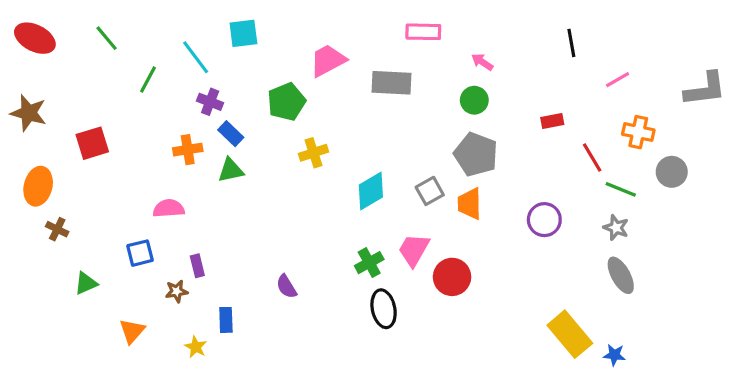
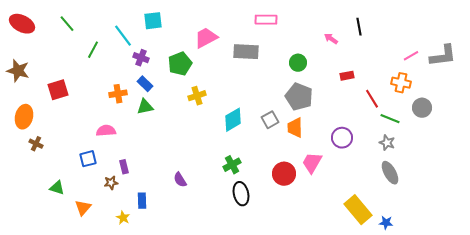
pink arrow: (482, 62) -> (331, 39), moved
pink line: (618, 80) -> (411, 56), moved
purple cross: (210, 102) -> (141, 58), moved
pink trapezoid: (414, 250) -> (312, 163), moved
green triangle: (86, 283) -> (57, 188), moved, turned 42

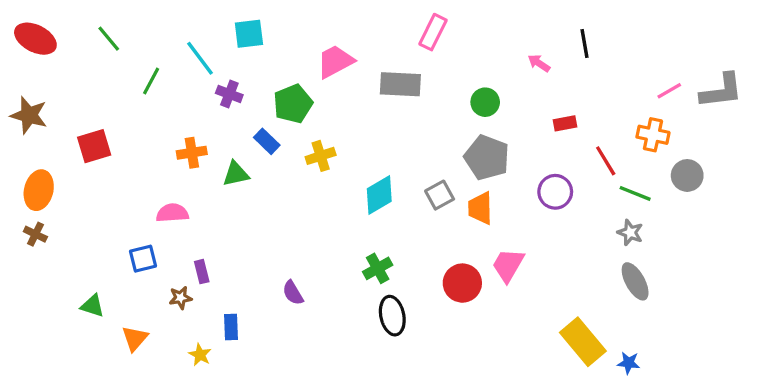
pink rectangle: (266, 20) -> (433, 32), turned -65
blue rectangle: (145, 84) -> (267, 141), moved
purple circle: (342, 138) -> (555, 192), moved
brown cross: (36, 144) -> (35, 234), moved

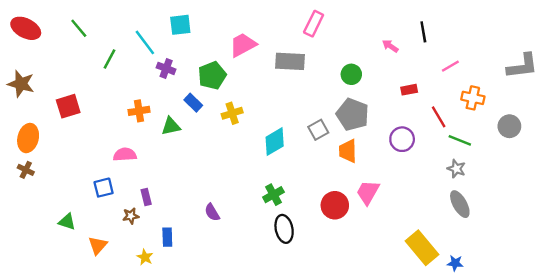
pink line: (669, 91) -> (450, 66), moved
gray circle: (687, 175) -> (509, 126), moved
gray square: (440, 195) -> (318, 130), moved

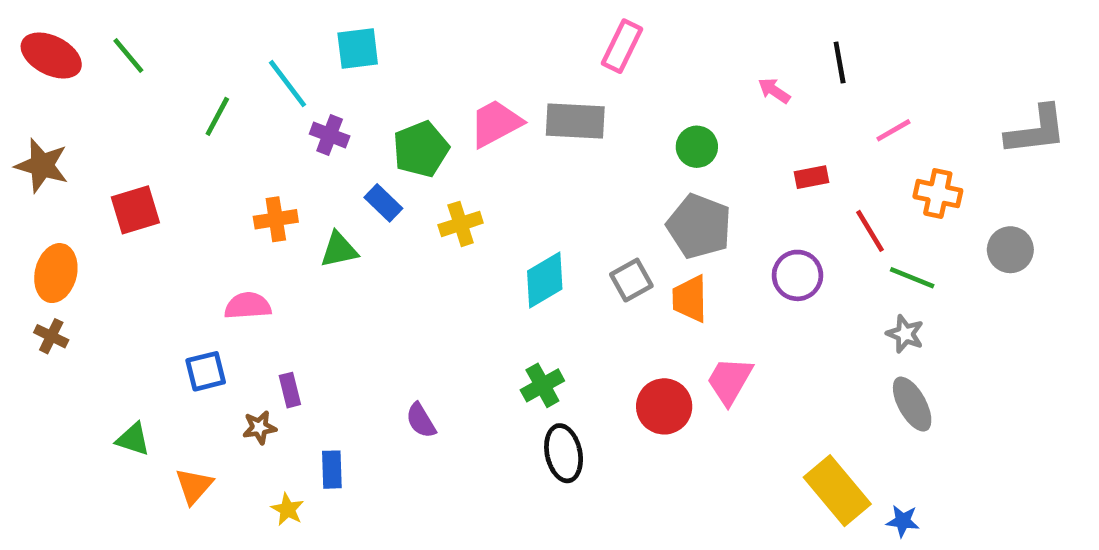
green line: (79, 28) -> (128, 55), moved
pink trapezoid: (243, 45) -> (496, 123), moved
gray square: (318, 130) -> (631, 280), moved

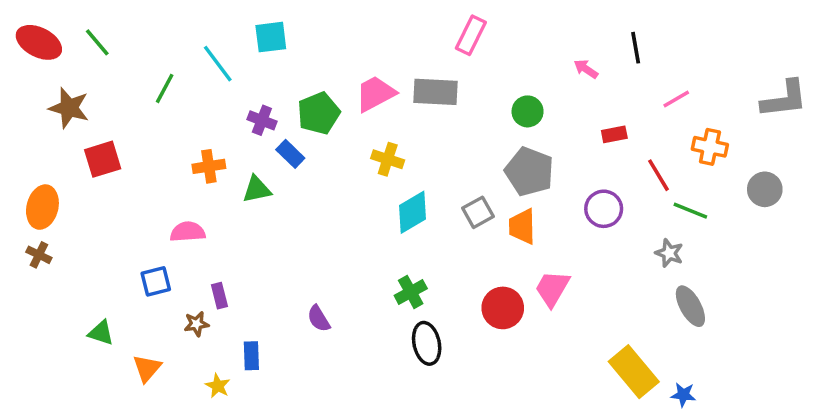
purple cross: (330, 135) -> (262, 120), moved
brown star: (42, 165) -> (69, 108), moved
yellow cross: (461, 224) -> (388, 159), moved, turned 36
gray star: (905, 334) -> (669, 253), moved

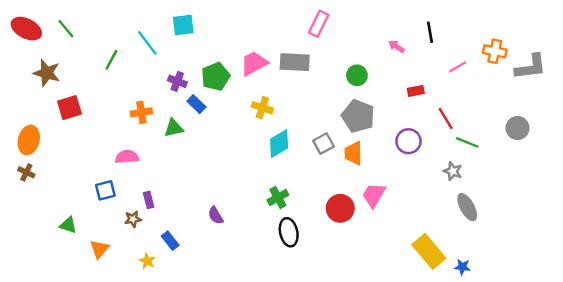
orange cross: (710, 147) -> (495, 51), moved
blue rectangle: (251, 356) -> (170, 241), turned -36

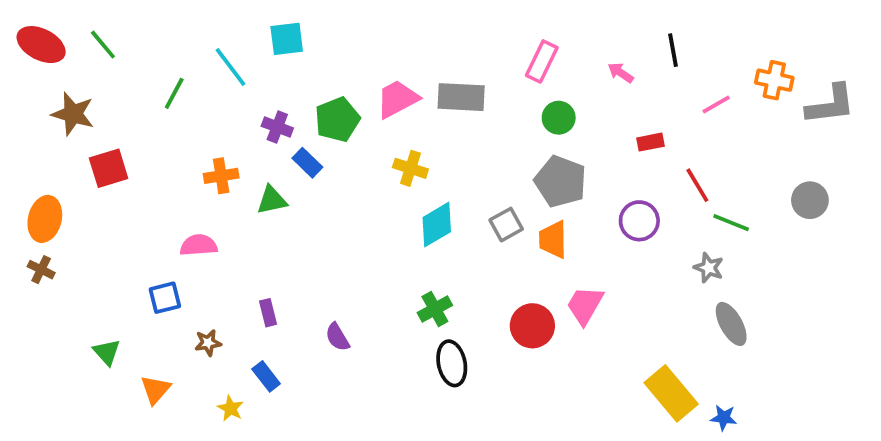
pink rectangle: (319, 24) -> (542, 61), moved
purple rectangle: (149, 200) -> (268, 313), moved
green triangle: (68, 225) -> (107, 352), turned 30

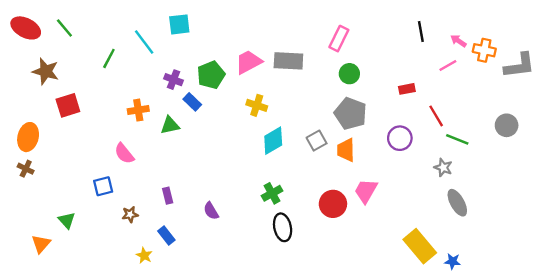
pink arrow: (621, 73) -> (458, 41), moved
pink semicircle: (199, 245) -> (124, 153), turned -125
orange triangle: (155, 390) -> (41, 244), moved

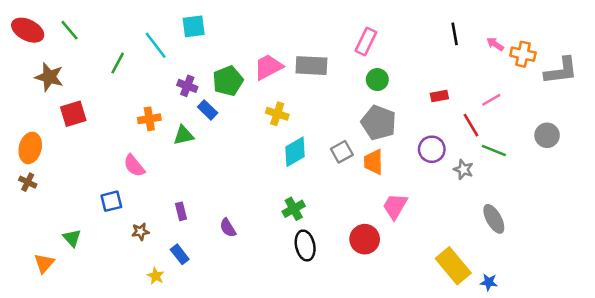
pink line: (448, 65) -> (491, 100), moved
gray star: (443, 168) -> (463, 169), moved
red circle: (333, 204) -> (365, 239), moved

